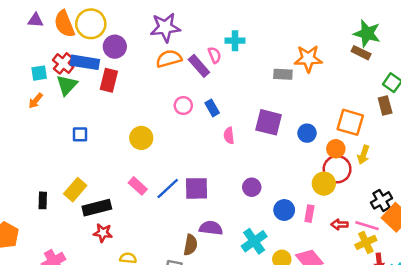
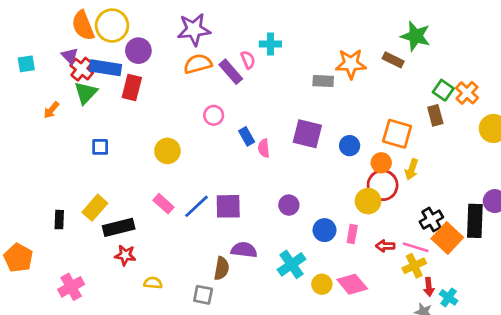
purple triangle: (36, 20) -> (70, 56), moved, turned 42
brown rectangle: (361, 53) -> (393, 60), moved
cyan square: (39, 73) -> (26, 64), moved
blue rectangle: (212, 108) -> (247, 136), moved

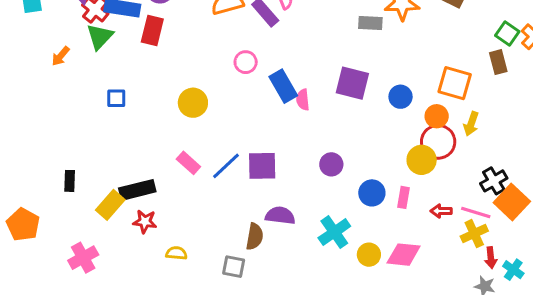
blue rectangle: (247, 136) -> (283, 86), size x1.5
yellow rectangle: (95, 208) -> (110, 205), moved
pink diamond: (352, 284) -> (404, 255), turned -44

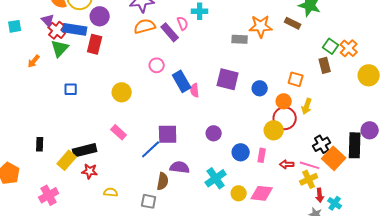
orange square: (455, 83) -> (296, 79), size x0.7
blue line: (226, 166) -> (151, 149), moved

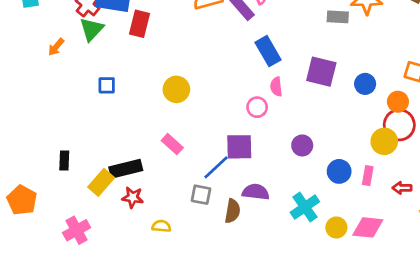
pink circle: (157, 65) -> (257, 107), moved
blue rectangle: (182, 81) -> (268, 51), moved
gray square: (149, 201) -> (201, 195), moved

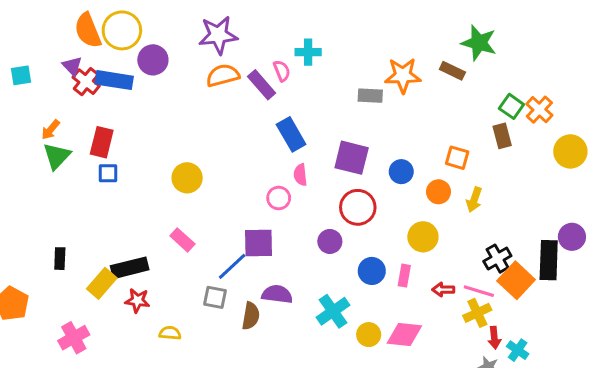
red rectangle: (139, 24) -> (102, 142), moved
green triangle: (92, 29) -> (57, 156), moved
red circle: (399, 125) -> (358, 207), moved

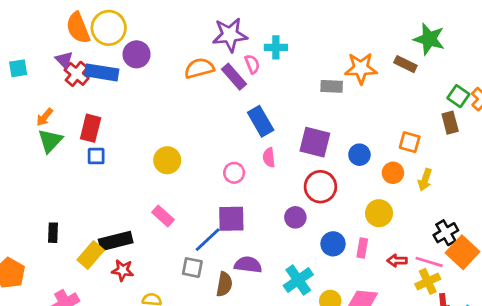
purple star: (218, 35) -> (230, 35), moved
pink circle: (279, 198) -> (234, 173), moved

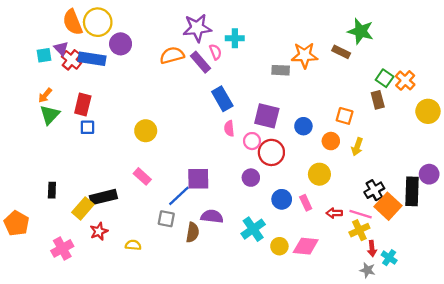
cyan square: (18, 68) -> (44, 55), moved
pink circle: (234, 173) -> (252, 141), moved
pink rectangle: (362, 248) -> (306, 203), turned -35
red star: (123, 270) -> (99, 231), moved, turned -30

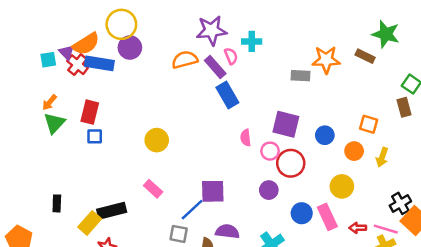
orange semicircle: (73, 22) -> (86, 44), moved, turned -100
yellow circle: (98, 22) -> (121, 24), moved
blue rectangle: (222, 99) -> (227, 95), moved
pink rectangle: (306, 203) -> (327, 217), size x1.5

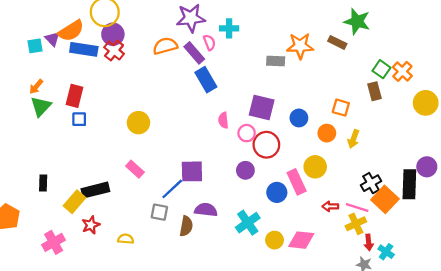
red cross: (77, 65) -> (114, 51), moved
pink rectangle: (327, 217) -> (297, 182), moved

